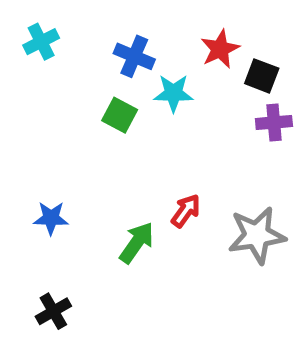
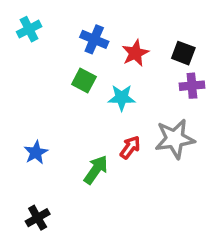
red star: (220, 49) -> (135, 53), moved
cyan star: (173, 93) -> (122, 98), moved
blue star: (51, 218) -> (36, 152), turned -30
gray star: (257, 235) -> (175, 139), moved

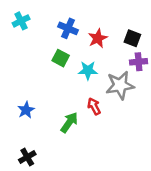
gray star: (175, 139) -> (120, 85), moved
red arrow: (130, 147) -> (94, 106), turned -63

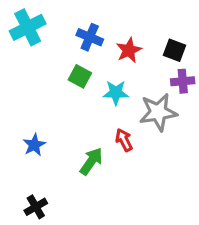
cyan cross: (21, 21) -> (28, 27), size x1.5

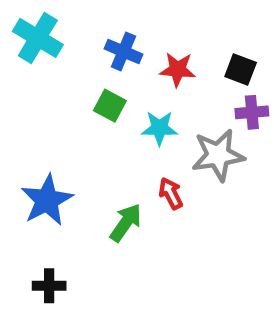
cyan cross: (28, 27) -> (38, 38), turned -32
red star: (129, 50) -> (178, 70), turned 30
blue star: (34, 145) -> (47, 200), size x1.6
black cross: (36, 207) -> (49, 286), turned 30

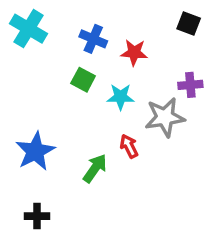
black square: (241, 70) -> (189, 24), moved

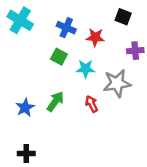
black square: (189, 24) -> (123, 17), moved
purple cross: (190, 85) -> (135, 51), moved
blue star: (35, 151) -> (25, 108), size x0.7
green arrow: (95, 168) -> (55, 101), moved

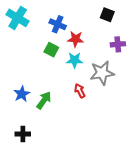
red star: (95, 37) -> (76, 39), moved
green arrow: (55, 101) -> (44, 100), moved

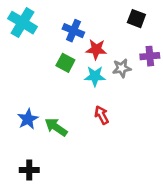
gray star: (102, 73) -> (122, 68), moved, size x0.6
green arrow: (44, 100) -> (56, 127), turned -90

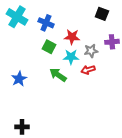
blue cross: (73, 31) -> (46, 23), moved
red arrow: (102, 115) -> (88, 70), moved, turned -80
blue star: (28, 119) -> (19, 79), moved
green arrow: (56, 127) -> (58, 75), moved

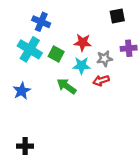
black square: (102, 14) -> (117, 16), turned -32
cyan cross: (17, 17) -> (30, 49), moved
blue cross: (46, 23) -> (41, 22), moved

